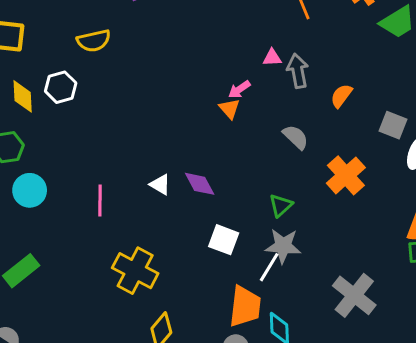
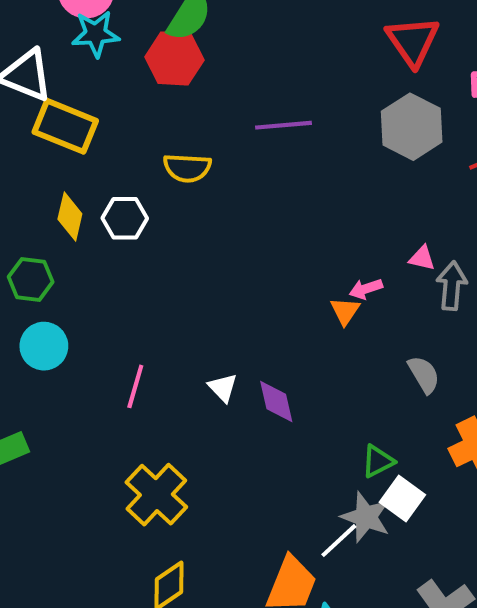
white square: (224, 240) -> (402, 498), moved

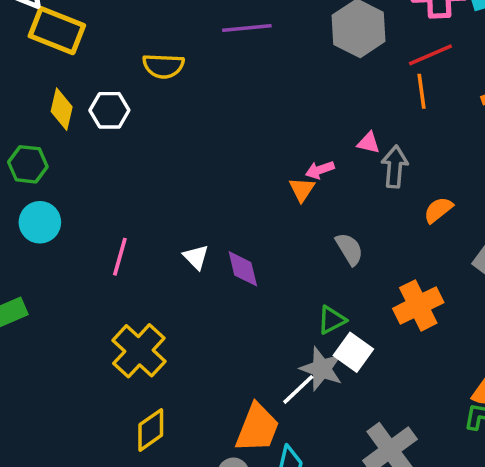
gray semicircle: (424, 374) -> (349, 249), moved

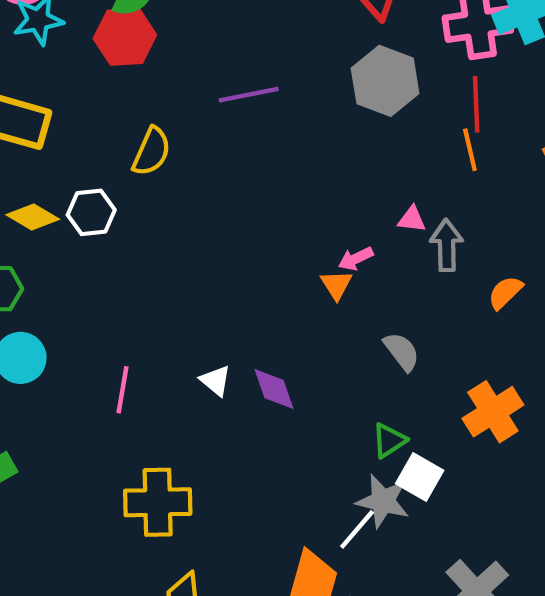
red line: (430, 55) -> (476, 104), turned -63
yellow semicircle: (163, 66) -> (152, 151), turned -63
yellow diamond: (62, 109) -> (33, 217), turned -66
yellow cross: (139, 351) -> (158, 502), turned -38

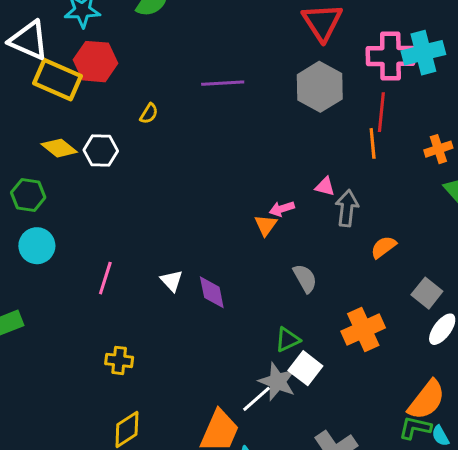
red hexagon: (125, 37) -> (96, 62), moved
yellow semicircle: (152, 151) -> (149, 114), size x0.6
yellow cross: (158, 502) -> (119, 360), size x0.6

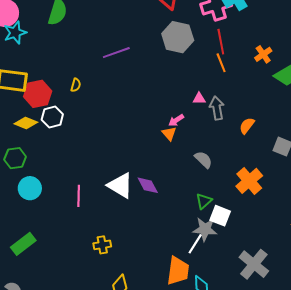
red hexagon: (96, 62) -> (38, 94), moved
white triangle: (172, 281) -> (120, 185), size x1.8

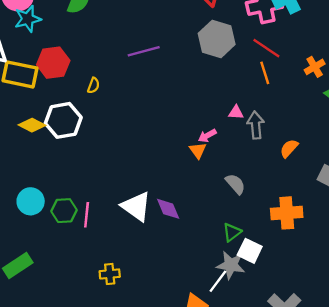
red line: (221, 42) -> (266, 48), turned -50
red hexagon: (38, 94) -> (53, 63), moved
white hexagon: (52, 117) -> (63, 120), size x1.4
green hexagon: (15, 158) -> (64, 211), moved
orange cross: (249, 181) -> (287, 213), turned 32

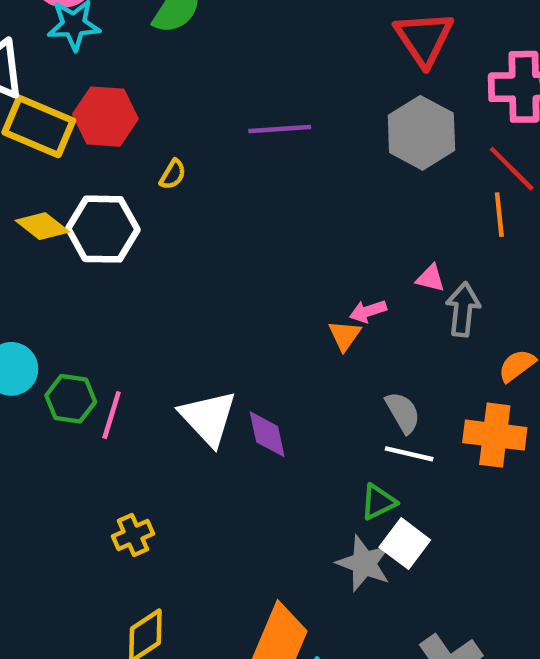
orange cross: (287, 213) -> (495, 435), moved
yellow cross: (110, 274) -> (133, 535), turned -30
white line: (218, 281) -> (409, 454), moved, turned 55

